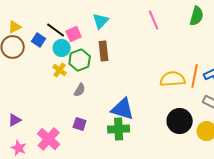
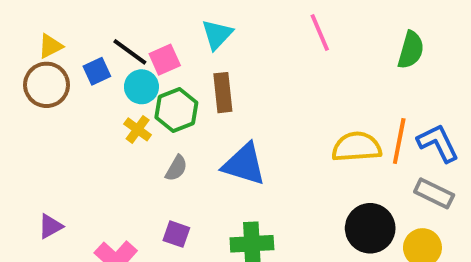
green semicircle: (197, 16) -> (411, 50), moved
blue square: (39, 40) -> (97, 71), turned 32
blue triangle: (123, 109) -> (244, 164), moved

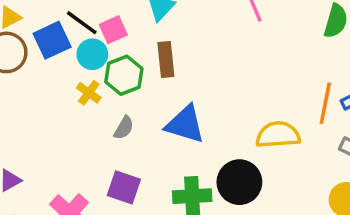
blue square: (97, 71) -> (52, 40), size x1.5
yellow semicircle: (357, 147) -> (278, 135), moved
black circle: (370, 228) -> (239, 182), moved
purple square: (176, 234) -> (124, 187), size x1.4

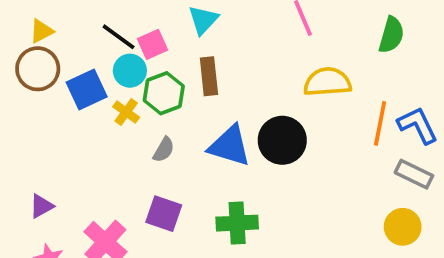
blue square: (52, 40) -> (87, 89), moved
yellow semicircle: (278, 135) -> (327, 82), moved
black circle: (239, 182) -> (282, 140), moved

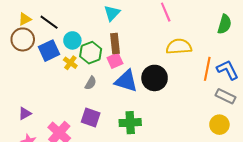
green semicircle: (391, 35) -> (225, 24), moved
black line: (119, 37) -> (49, 22), moved
pink square: (152, 44) -> (115, 61), moved

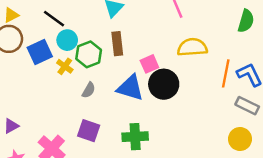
black line: (49, 22) -> (54, 19), moved
pink square: (115, 61) -> (149, 64), moved

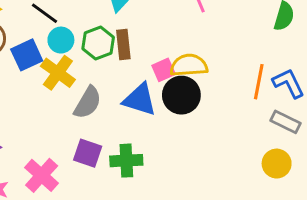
yellow semicircle: (192, 47) -> (189, 65), moved
green hexagon: (89, 54) -> (98, 43), moved
yellow cross: (65, 66) -> (58, 73), size x1.6
gray semicircle: (89, 90) -> (88, 103), size x1.6
green cross: (135, 137) -> (126, 161), moved

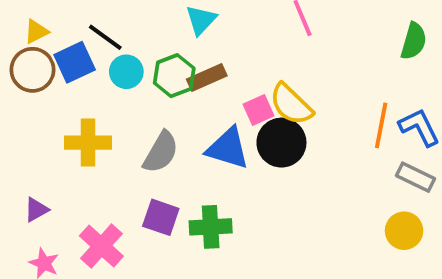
brown rectangle: (123, 45) -> (207, 77), turned 72
blue square: (27, 55) -> (75, 62), moved
yellow semicircle: (189, 65) -> (291, 104), turned -132
yellow cross: (58, 73) -> (88, 143), moved, turned -36

